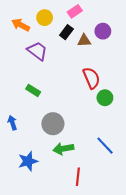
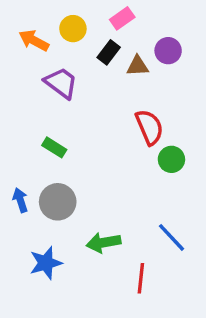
gray circle: (53, 124) -> (58, 202), moved
red line: (78, 177) -> (141, 278), moved

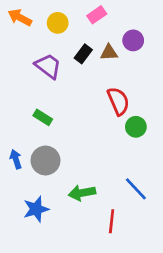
orange arrow: (34, 40) -> (20, 17), moved
black rectangle: (109, 52) -> (83, 54), moved

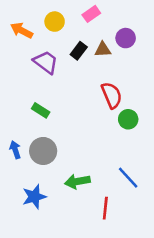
orange arrow: (20, 17) -> (22, 30), moved

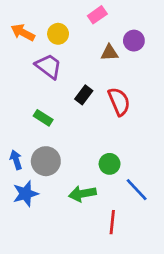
yellow circle: (55, 22) -> (58, 34), moved
black rectangle: (79, 51) -> (84, 95), moved
green circle: (128, 119) -> (110, 164), moved
blue star: (34, 197) -> (26, 194), moved

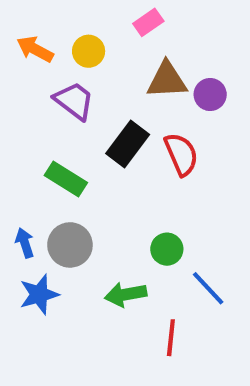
purple circle: (134, 41) -> (210, 95), moved
brown triangle: (110, 53) -> (167, 80), size x1.5
black rectangle: (84, 95) -> (128, 144), size x1.5
green rectangle: (43, 118) -> (66, 179), size x1.4

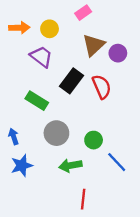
orange arrow: (35, 49) -> (19, 28), turned 150
brown triangle: (167, 80) -> (94, 45), turned -40
gray circle: (70, 245) -> (56, 133), moved
red line: (171, 338) -> (83, 199), moved

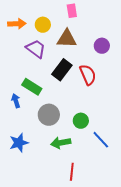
pink rectangle: (83, 13) -> (72, 11), turned -64
brown triangle: (94, 45) -> (67, 39), moved, turned 45
blue arrow: (14, 137) -> (16, 101), moved

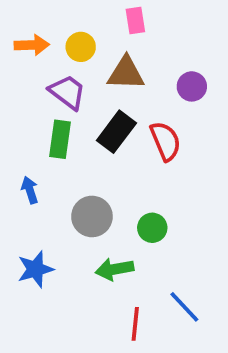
green rectangle: (32, 87) -> (60, 139), moved, turned 66
blue line: (101, 140) -> (184, 307), moved

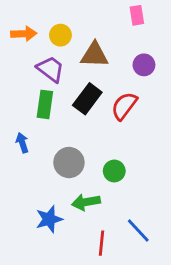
pink rectangle: (135, 21) -> (137, 15), moved
red semicircle: (165, 141) -> (124, 106), turned -120
blue star: (35, 269) -> (49, 219), moved

